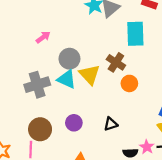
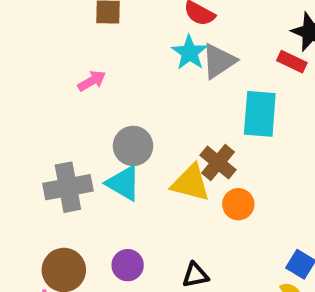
pink arrow: (43, 37) -> (92, 81), moved
yellow triangle: (90, 75) -> (191, 183), moved, turned -40

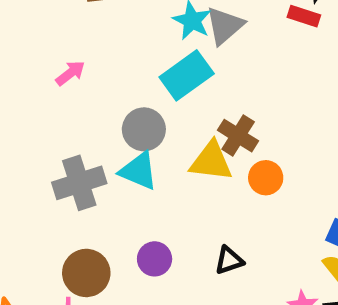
pink arrow: (92, 81) -> (70, 73), moved
cyan rectangle: (260, 114) -> (187, 75), moved, turned 57

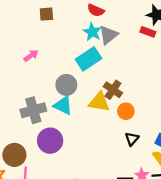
purple circle: (155, 259) -> (50, 141), moved, size x1.5
black triangle: (229, 260) -> (132, 139), moved, turned -32
brown circle: (86, 273) -> (14, 155), moved

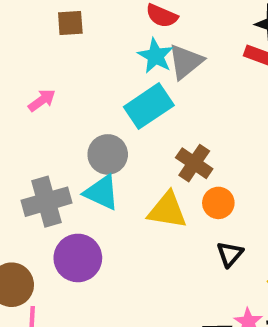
yellow triangle: (99, 102) -> (167, 210), moved

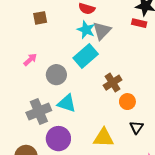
gray circle: (108, 154) -> (56, 75), moved
brown cross: (194, 163) -> (113, 83), turned 30
yellow triangle: (167, 210) -> (104, 138), moved

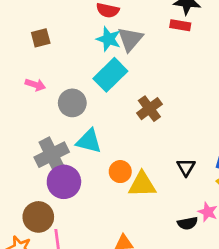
brown square: (40, 18) -> (41, 38), moved
pink arrow: (30, 60) -> (35, 85), turned 64
orange circle: (127, 102) -> (120, 172), moved
purple circle: (58, 139) -> (64, 182), moved

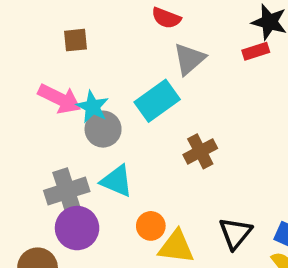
red rectangle: (180, 25) -> (256, 51), turned -36
cyan star: (109, 39) -> (92, 107), moved
pink arrow: (35, 85) -> (59, 99), size x1.6
black triangle: (186, 167) -> (235, 233), size x1.4

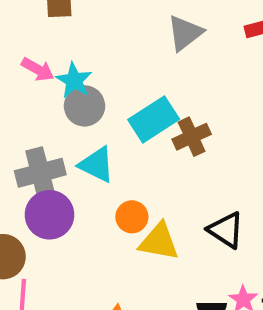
pink arrow: (59, 99) -> (38, 69), size x0.7
cyan rectangle: (157, 101) -> (154, 119), moved
black triangle: (235, 233) -> (226, 230), turned -39

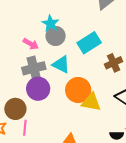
pink arrow: (38, 69) -> (31, 44), moved
brown cross: (192, 137) -> (114, 63), moved
orange circle: (132, 217) -> (78, 90), size x1.6

